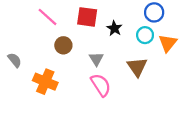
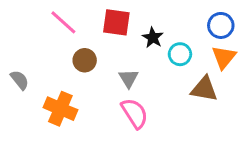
blue circle: (154, 12) -> (221, 25), moved
cyan circle: (145, 35) -> (180, 54), moved
brown triangle: (137, 67) -> (204, 89), moved, turned -45

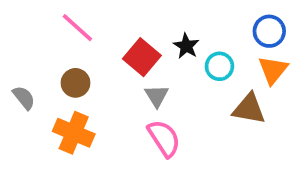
red square: (116, 22) -> (142, 57), moved, turned 32
brown circle: (85, 60) -> (75, 83), moved

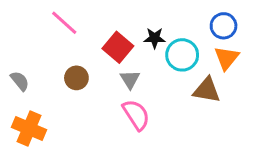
black star: (186, 46) -> (155, 38), turned -30
cyan circle: (219, 66) -> (182, 55), size x1.4
brown circle: (75, 83) -> (76, 78), moved
orange cross: (74, 133) -> (29, 128), moved

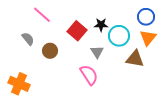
gray triangle: (130, 79) -> (97, 52), moved
gray semicircle: (20, 81) -> (28, 39), moved

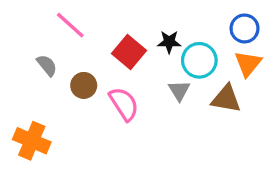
gray triangle: (97, 52) -> (179, 90), moved
pink semicircle: (89, 75) -> (124, 104), moved

